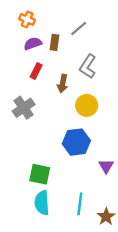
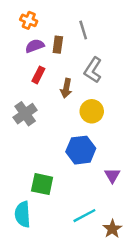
gray line: (79, 29) -> (83, 30), turned -66
cyan semicircle: (42, 203) -> (23, 214), moved
cyan line: (80, 204) -> (84, 216), turned 55

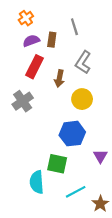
orange cross: (29, 20) -> (26, 18), turned 32
red rectangle: (38, 75) -> (35, 67), size x1.5
green square: (42, 184) -> (57, 164), moved
cyan semicircle: (23, 214) -> (37, 182), moved

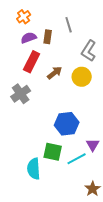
gray L-shape: (83, 62) -> (89, 51), moved
brown arrow: (59, 79) -> (55, 73), turned -140
yellow circle: (82, 99) -> (82, 77), moved
cyan line: (76, 192) -> (77, 159), moved

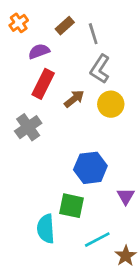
orange cross: (24, 17) -> (19, 23), moved
brown rectangle: (48, 37) -> (65, 26), moved, turned 40
gray L-shape: (89, 51) -> (100, 69), moved
cyan line: (77, 159) -> (97, 240), moved

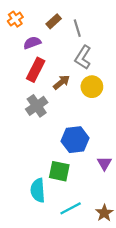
gray cross: (28, 127) -> (37, 106), moved
cyan line: (97, 240) -> (71, 208), moved

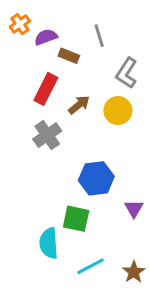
brown rectangle: (54, 21) -> (69, 56), moved, turned 63
purple semicircle: (32, 43) -> (46, 37), moved
gray L-shape: (83, 57) -> (127, 73), moved

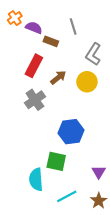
purple semicircle: (46, 37) -> (34, 28), turned 42
purple triangle: (134, 209) -> (99, 172), moved

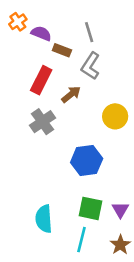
gray L-shape: (93, 54) -> (90, 66), moved
yellow circle: (87, 82) -> (115, 116), moved
green square: (56, 161) -> (90, 208), moved
cyan line: (67, 196) -> (81, 240), turned -48

